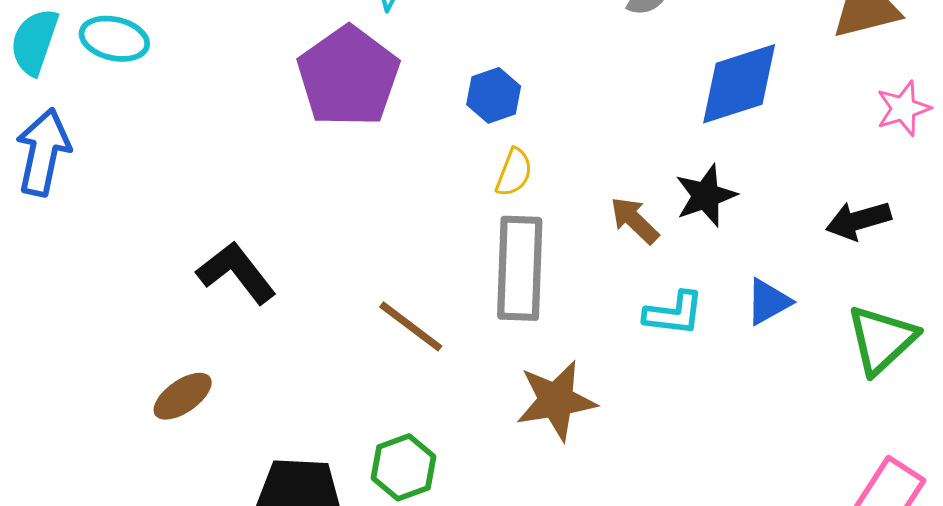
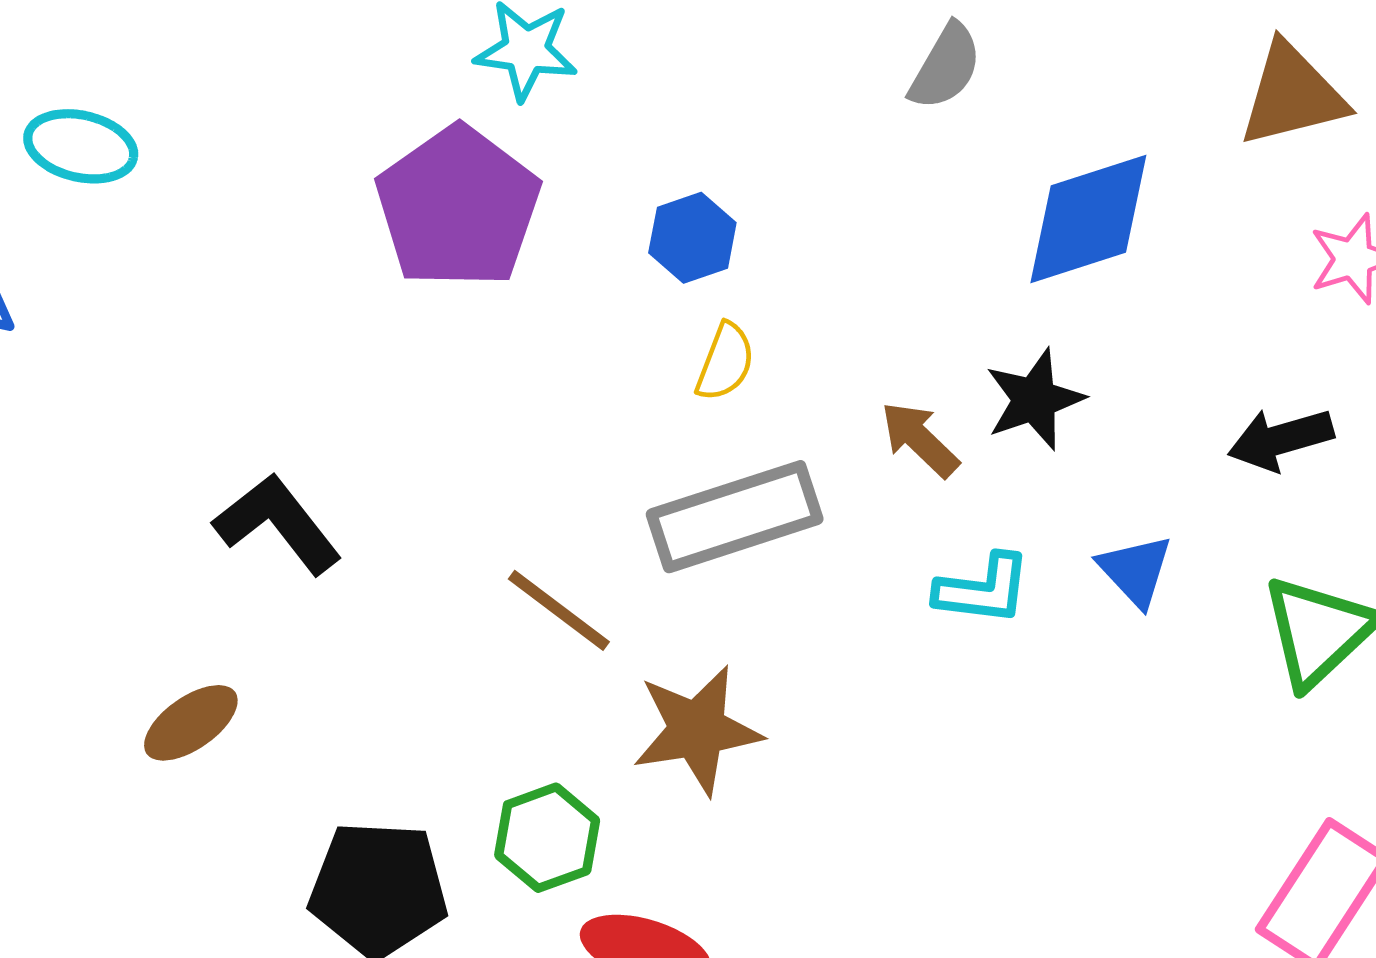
gray rectangle: (520, 268) -> (735, 517), turned 70
blue triangle: (768, 302) -> (1135, 571), turned -44
brown star: (556, 401) -> (697, 730), moved

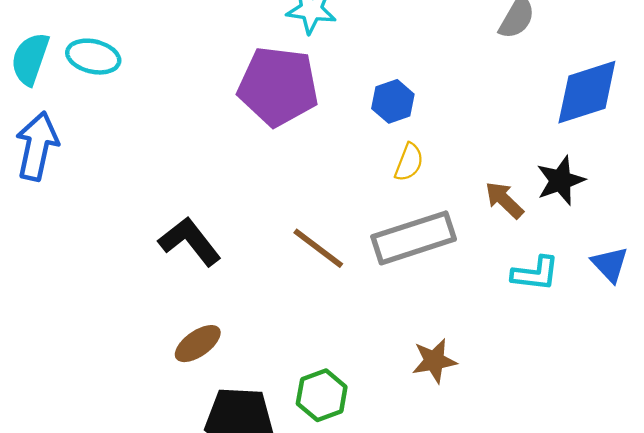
purple pentagon: (458, 207) -> (278, 86), turned -30
brown line: (559, 610) -> (318, 248), moved
brown ellipse: (191, 723) -> (198, 344), moved
brown star: (697, 730) -> (434, 361), moved, size x0.7

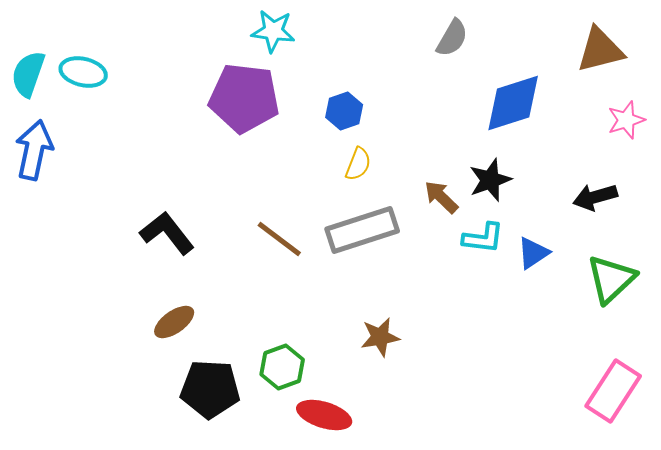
blue triangle: (610, 264) -> (533, 253), turned 39
cyan L-shape: (535, 274) -> (483, 238), moved

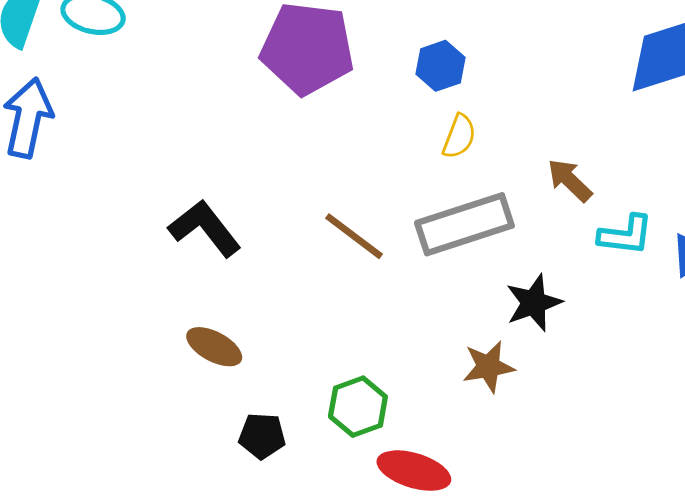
black star: (490, 180) -> (534, 303), moved
brown ellipse: (174, 322) -> (214, 347), turned 63
black pentagon: (210, 389) -> (262, 436), size x0.6

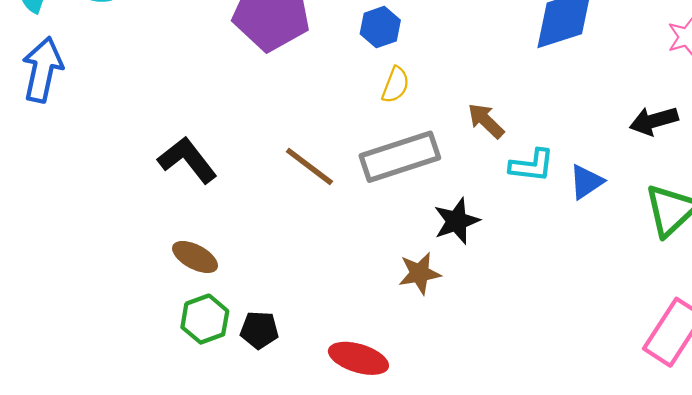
green hexagon: (358, 407) -> (205, 319), moved
black pentagon: (262, 436) -> (259, 330), moved

